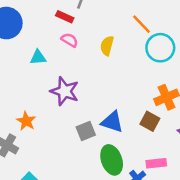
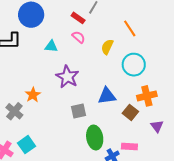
orange line: (142, 24) -> (130, 28), moved
cyan circle: (160, 48) -> (134, 65), moved
blue triangle: (112, 122) -> (107, 96), moved, turned -36

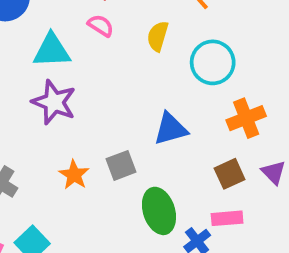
cyan triangle: (51, 46) -> (52, 51), size x1.5
purple star: (67, 77) -> (54, 102), moved
orange star: (33, 95) -> (74, 175), moved
brown square: (130, 112) -> (230, 174), moved, turned 35

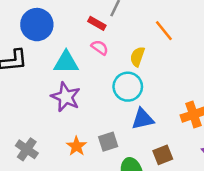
cyan circle: (213, 62) -> (128, 87), moved
brown square: (230, 174) -> (163, 155), moved

